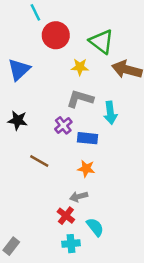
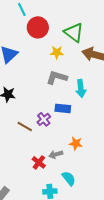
purple cross: (63, 125) -> (44, 119), moved
orange star: (86, 169) -> (76, 143), moved
red cross: (66, 216) -> (39, 162), moved

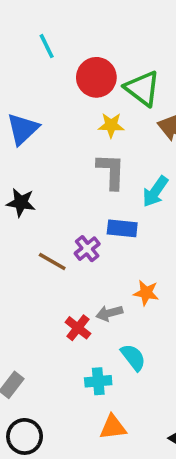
red circle: (38, 27) -> (96, 77), moved
gray L-shape: (57, 77) -> (111, 171), turned 75
cyan arrow: (81, 88) -> (155, 192), turned 42

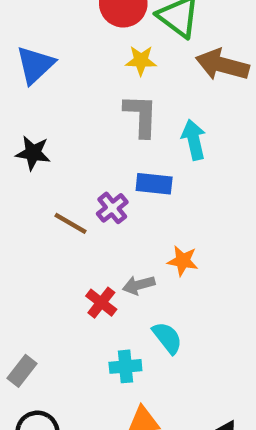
cyan arrow: (155, 192) -> (194, 140), turned 132

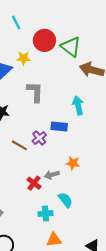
yellow star: (141, 60) -> (23, 58), moved
gray L-shape: (141, 116) -> (35, 92), moved

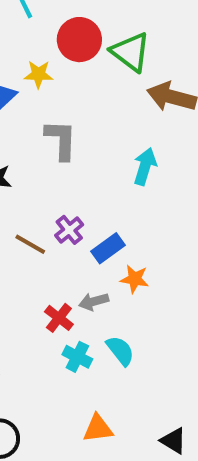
cyan arrow: (78, 105) -> (145, 166), turned 30
blue rectangle: (59, 126) -> (108, 248), moved, turned -42
cyan cross: (46, 214) -> (77, 357), moved, turned 32

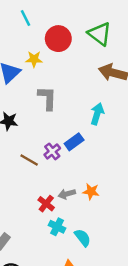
green triangle: (131, 52) -> (100, 34), moved
blue rectangle: (108, 248) -> (74, 142), moved
orange star: (135, 279) -> (91, 192), moved
cyan semicircle: (120, 351) -> (83, 238), moved

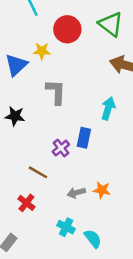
blue rectangle: (74, 142) -> (84, 138), turned -42
brown line: (29, 160) -> (38, 172), moved
red cross: (46, 204) -> (26, 203), moved

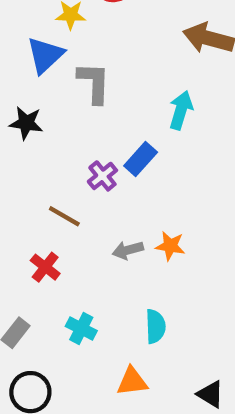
blue triangle: (16, 65) -> (45, 55), moved
blue rectangle: (84, 138) -> (141, 159), turned 30
cyan cross: (66, 227) -> (81, 329), moved
cyan semicircle: (93, 239) -> (155, 326), turned 36

